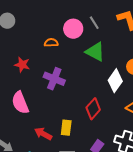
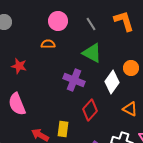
pink circle: (73, 29) -> (58, 21), moved
purple cross: (54, 79) -> (74, 80), moved

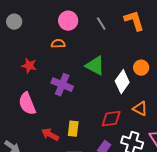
green triangle: (92, 53) -> (95, 66), moved
purple cross: (74, 80) -> (62, 85), moved
red diamond: (90, 110) -> (111, 119), moved, turned 40

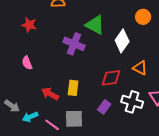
orange circle: (141, 68) -> (143, 17), moved
purple cross: (62, 85) -> (74, 44), moved
pink semicircle: (27, 104) -> (27, 63), size x0.6

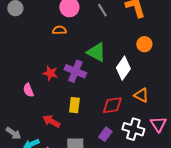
red star: (29, 25) -> (50, 73), moved
yellow rectangle: (73, 88) -> (74, 105), moved

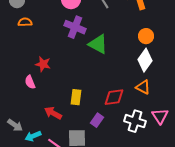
orange semicircle: (59, 30) -> (25, 22), moved
white diamond: (123, 68) -> (145, 60), moved
purple cross: (75, 71) -> (75, 27), moved
red star: (50, 73) -> (43, 64), moved
purple rectangle: (105, 134) -> (97, 120), moved

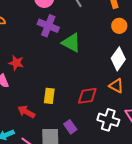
orange circle: (146, 36) -> (119, 26), moved
purple rectangle: (97, 120) -> (70, 127), moved, turned -72

